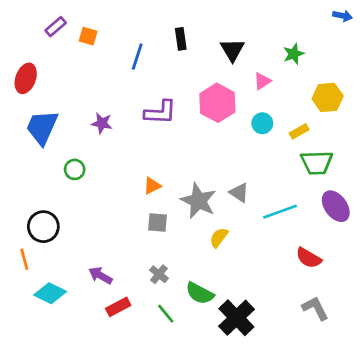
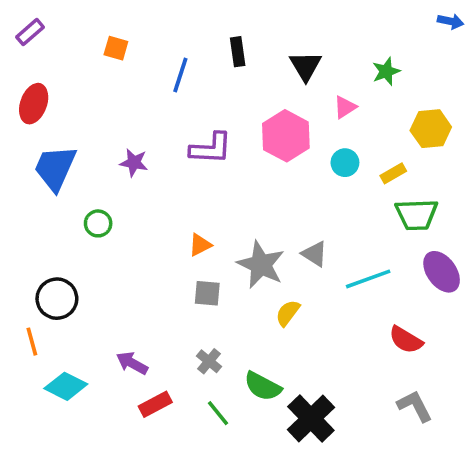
purple rectangle: (56, 27) -> (30, 32), moved

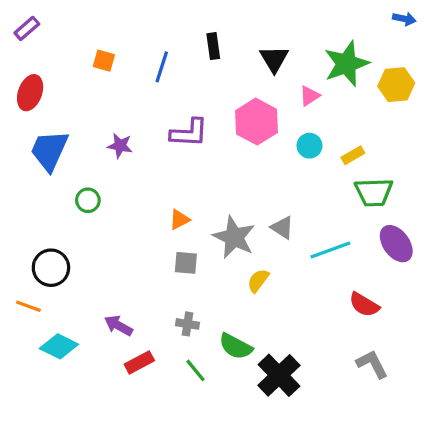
orange square: (116, 48) -> (104, 61), moved
green star: (386, 71) -> (346, 64), size x1.8
yellow hexagon: (431, 129) -> (396, 85), moved
orange line: (32, 342) -> (28, 306), turned -55
gray cross: (209, 361) -> (187, 324), turned -30

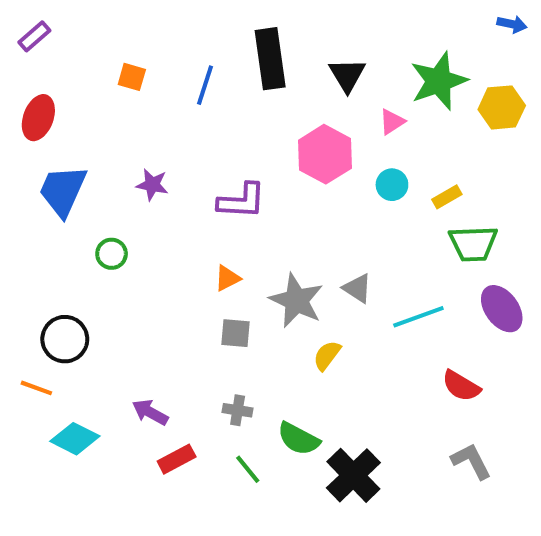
black rectangle: (213, 46) -> (270, 59), size x1.8
purple L-shape: (189, 133) -> (242, 201), moved

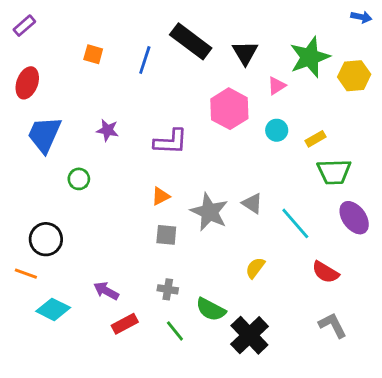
black rectangle: (270, 59) -> (191, 41), turned -45
cyan line: (418, 317) -> (295, 223), turned 69
yellow semicircle: (327, 355) -> (255, 268), moved

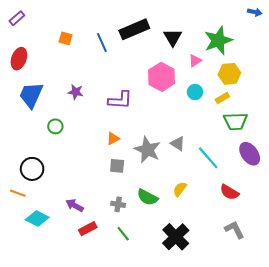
black rectangle: (191, 41) -> (134, 29), turned -60
blue line: (145, 60) -> (102, 42), turned -42
yellow hexagon: (354, 76) -> (229, 74), moved
green semicircle: (211, 309) -> (147, 197), moved

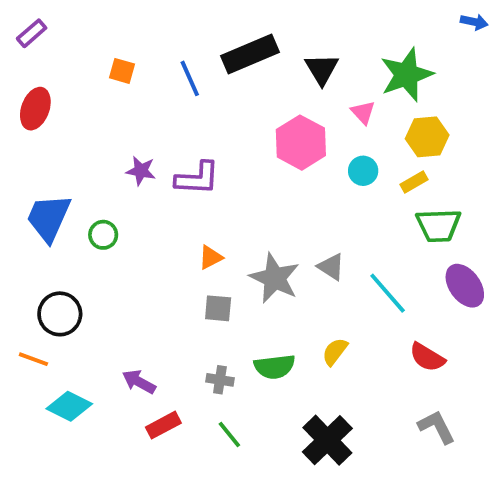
pink triangle: (195, 61) -> (363, 112), turned -40
blue trapezoid: (31, 95) -> (49, 218), moved
purple L-shape: (120, 100) -> (197, 178), moved
green semicircle: (147, 197) -> (275, 367), turned -35

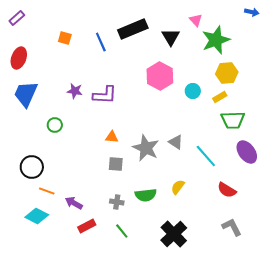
pink triangle: (363, 112) -> (196, 20), moved
blue trapezoid: (49, 218) -> (26, 94), moved
orange triangle: (211, 257) -> (112, 137), turned 32
orange line: (33, 359) -> (47, 191), moved

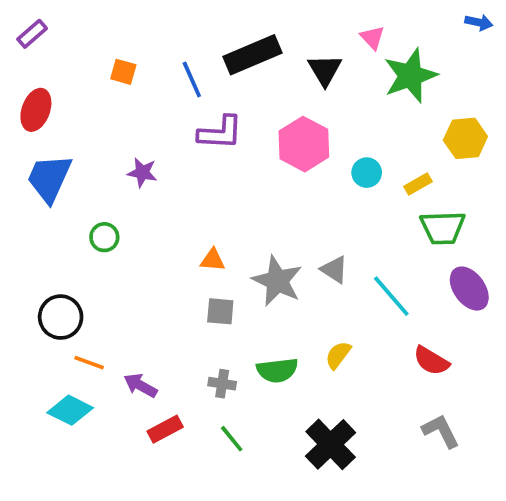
yellow hexagon: (227, 73) -> (465, 138), moved
purple L-shape: (105, 95) -> (220, 133), moved

